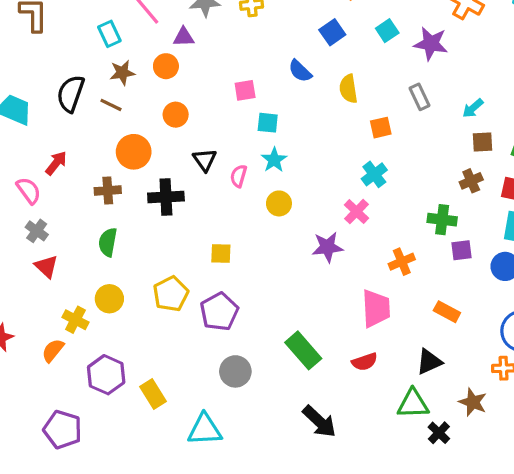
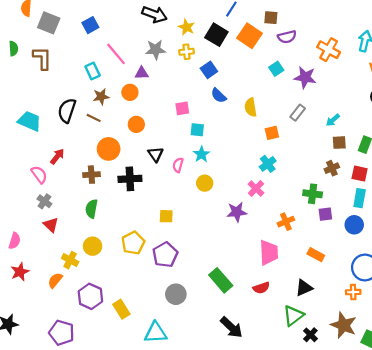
blue square: (332, 32) -> (209, 70), moved
gray rectangle: (419, 97) -> (298, 113), turned 63
brown star: (473, 402) -> (344, 325), moved, size x1.4
green triangle: (413, 404) -> (293, 316), turned -35

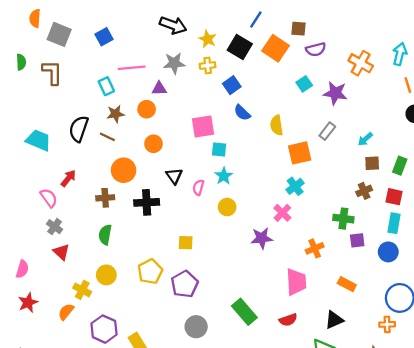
pink line: (116, 54) -> (132, 68), turned -55
pink square: (182, 108) -> (203, 126), size x1.5
orange square: (272, 133) -> (300, 153), size x1.5

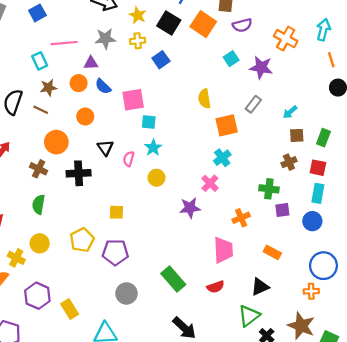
blue semicircle: (242, 113) -> (103, 86), moved
brown cross: (105, 198) -> (39, 169), turned 30
purple pentagon: (185, 284) -> (115, 252), turned 30

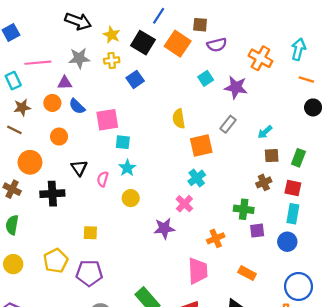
orange line: (331, 60) -> (306, 79), turned -56

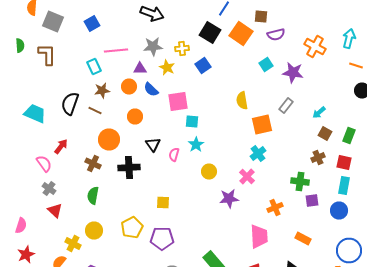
yellow star: (112, 35) -> (167, 68), moved
brown square: (272, 156) -> (325, 134), turned 32
yellow circle: (131, 198) -> (209, 172), moved

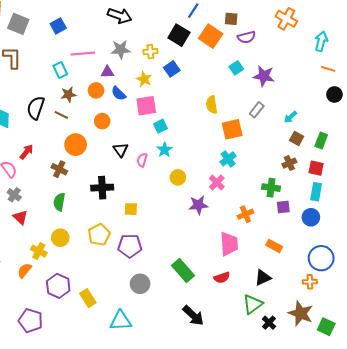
orange cross: (315, 46) -> (286, 19), moved
yellow star: (167, 68) -> (144, 79), moved
cyan square: (192, 122) -> (161, 126), turned -32
black cross: (129, 168) -> (102, 188), moved

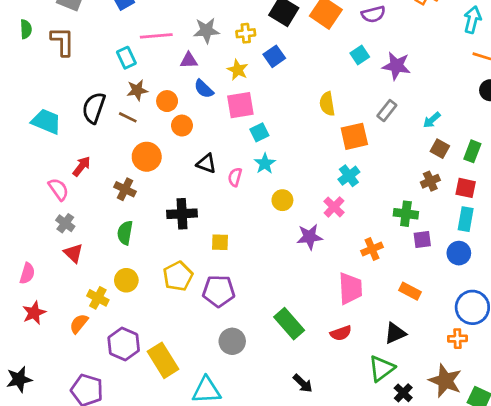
orange circle: (96, 90) -> (167, 101), moved
black triangle: (121, 150) -> (206, 164), turned -35
yellow rectangle: (88, 298) -> (163, 360), size x1.4
black arrow: (193, 315) -> (303, 383), size x0.7

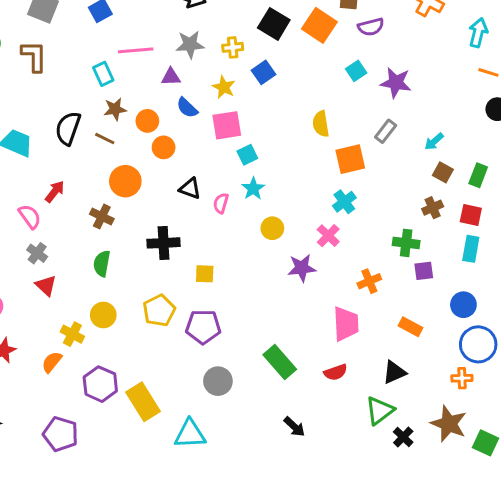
blue circle: (459, 253) -> (463, 305), moved

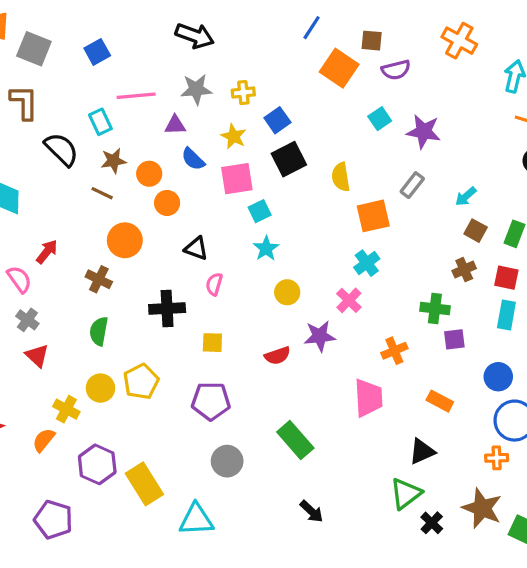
black square: (274, 24) -> (289, 159), moved, turned 32
black semicircle: (68, 128) -> (61, 149), moved, turned 116
pink semicircle: (221, 203) -> (214, 284), moved
yellow pentagon: (159, 311) -> (141, 382), moved
red semicircle: (336, 372) -> (277, 356), moved

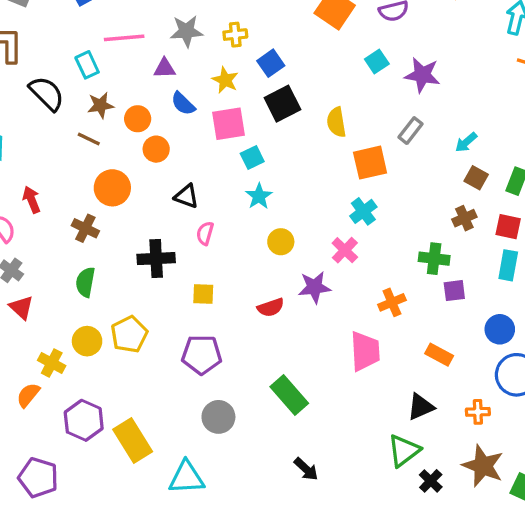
red arrow: (47, 252) -> (31, 200), turned -60
orange cross: (497, 458) -> (478, 412), moved

